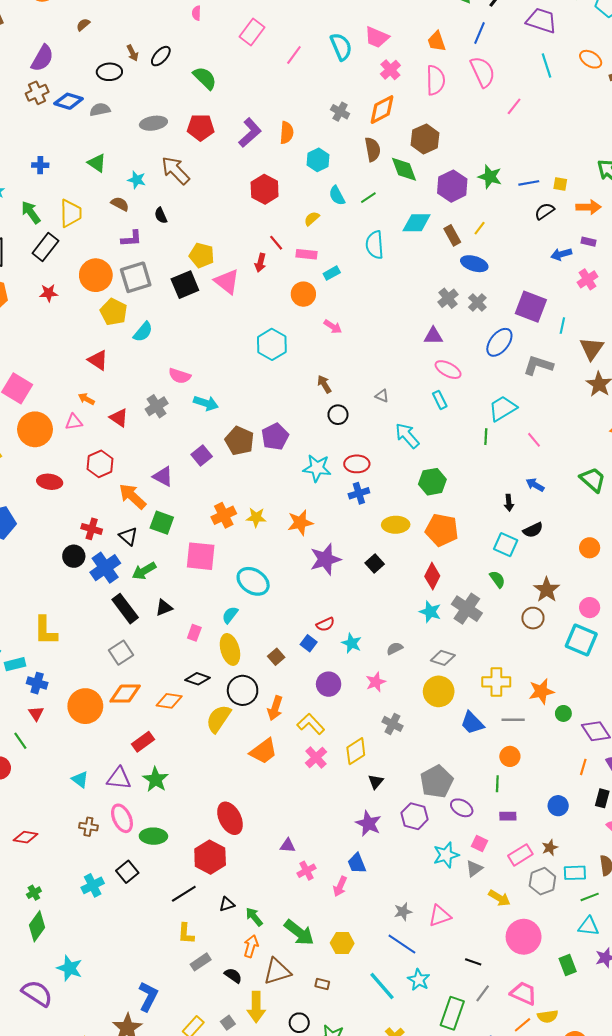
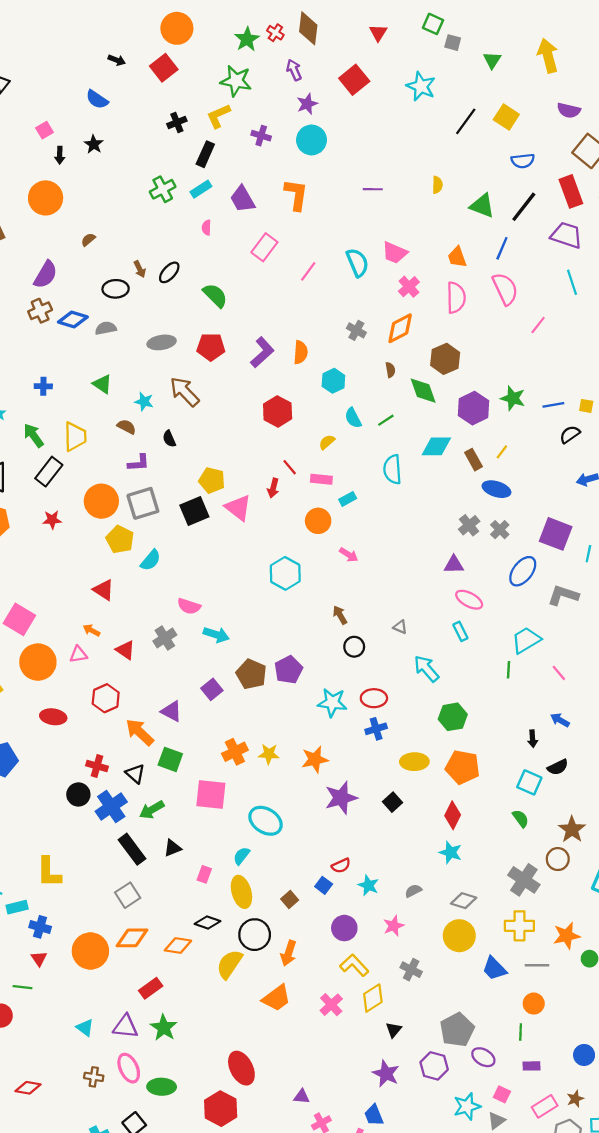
brown semicircle: (373, 149) -> (390, 370), size x0.6
gray cross: (467, 609) -> (524, 880), moved
yellow L-shape: (311, 724) -> (354, 965), moved
green line: (20, 741) -> (23, 987), turned -48

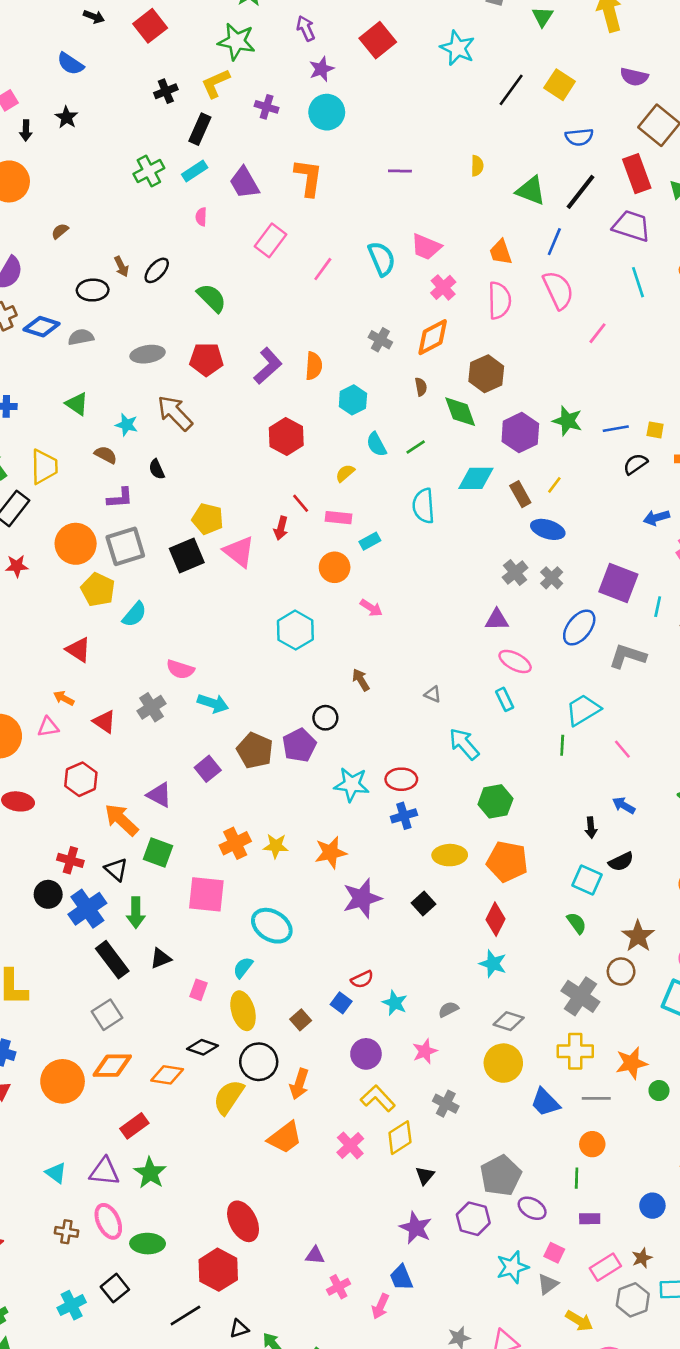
black circle: (354, 647) -> (325, 718), moved
green arrow: (152, 810) -> (136, 913), turned -60

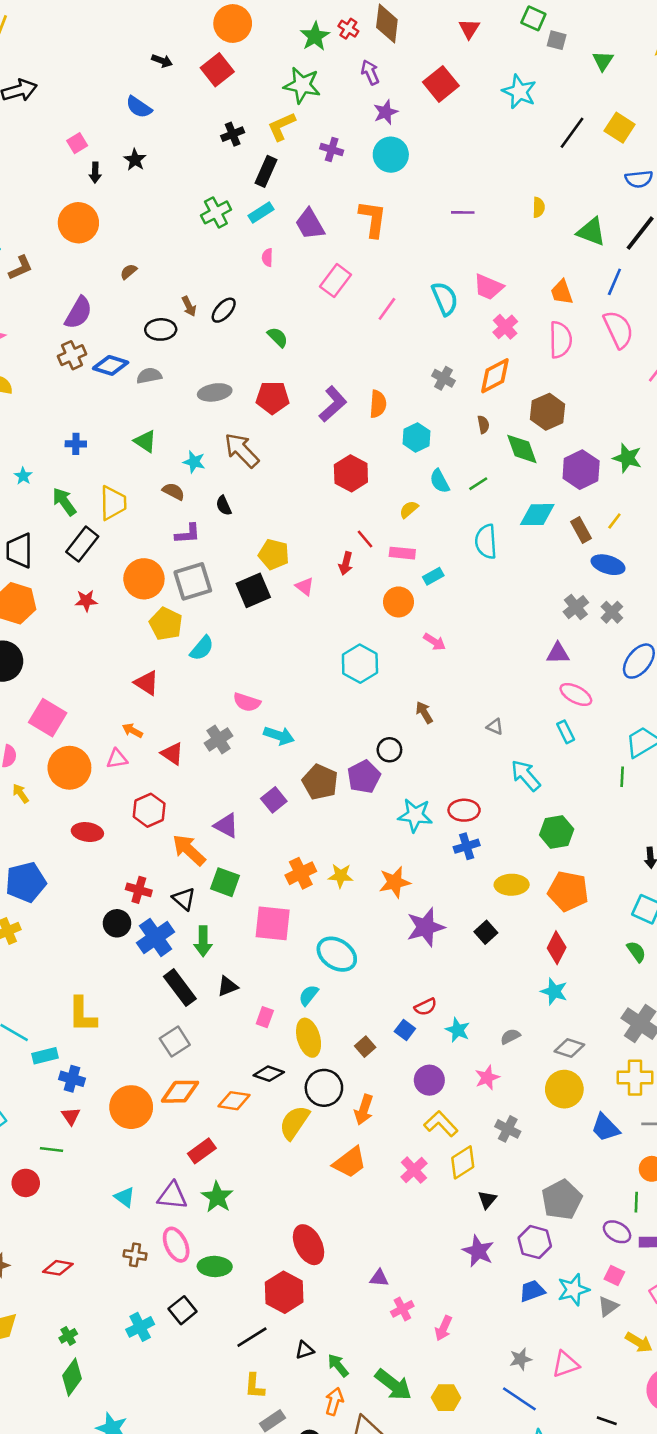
green semicircle: (212, 298) -> (278, 337), size x0.7
pink triangle: (239, 552) -> (305, 587), size x0.6
purple ellipse: (532, 1208) -> (617, 1232), moved
blue trapezoid: (401, 1278) -> (532, 1291), moved, turned 92

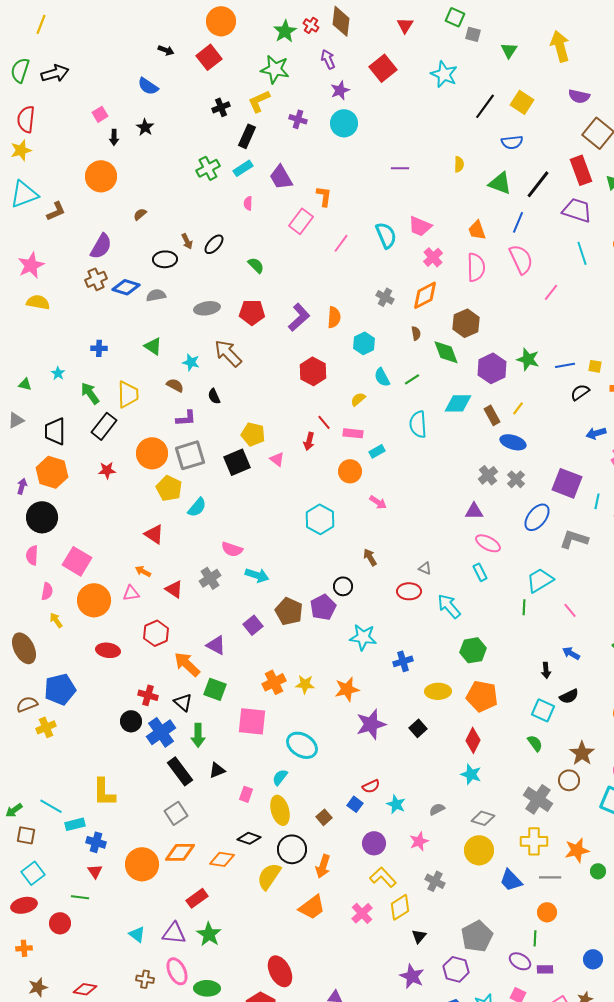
blue semicircle: (639, 179) -> (512, 142), moved
orange L-shape: (373, 219) -> (324, 196), moved, size x0.7
red ellipse: (464, 810) -> (409, 591), moved

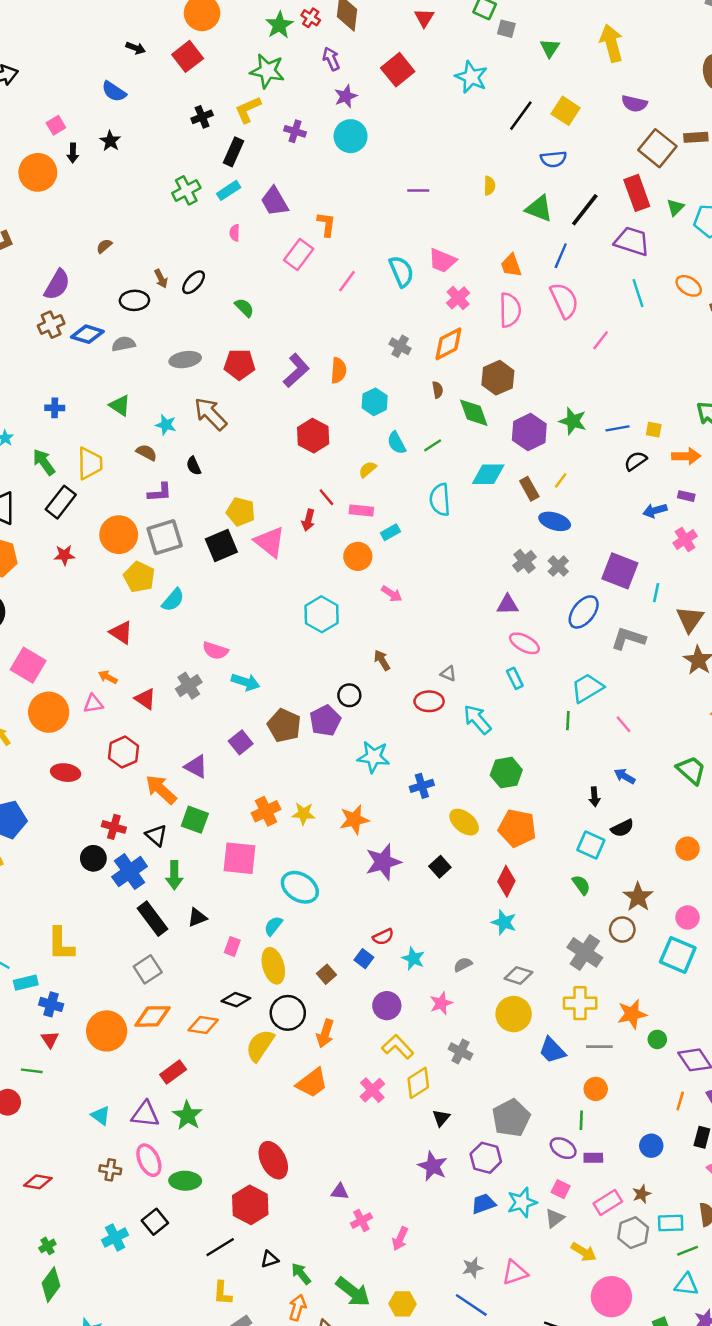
orange circle: (101, 176) -> (38, 172), moved
pink triangle: (277, 459) -> (270, 542), size x1.8
yellow ellipse: (438, 691) -> (464, 822), turned 40

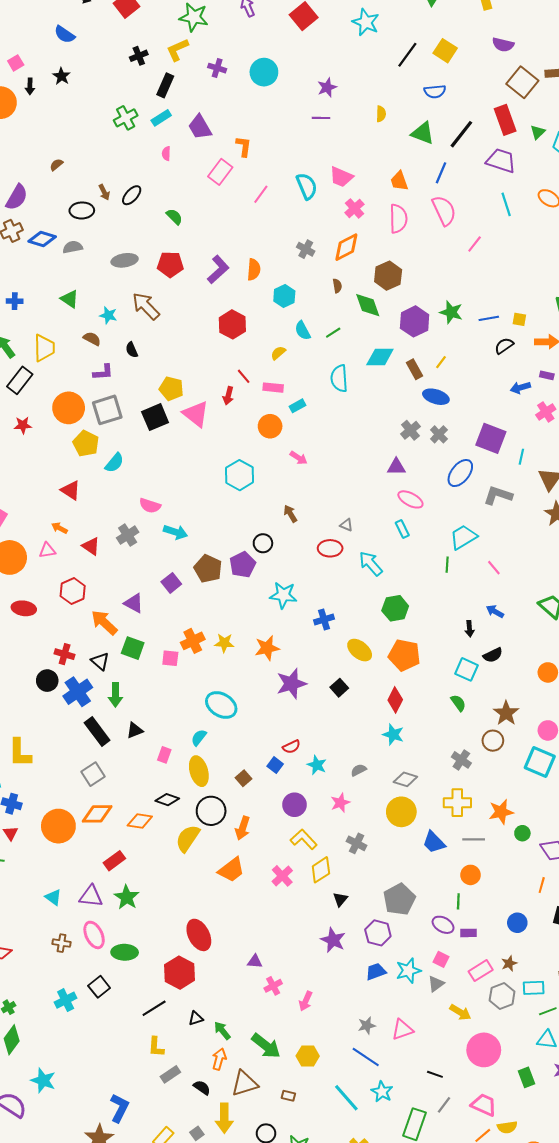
purple star: (346, 96) -> (327, 87), moved
pink square: (239, 858) -> (170, 658), moved, size x0.6
gray cross: (585, 952) -> (461, 760), size x0.7

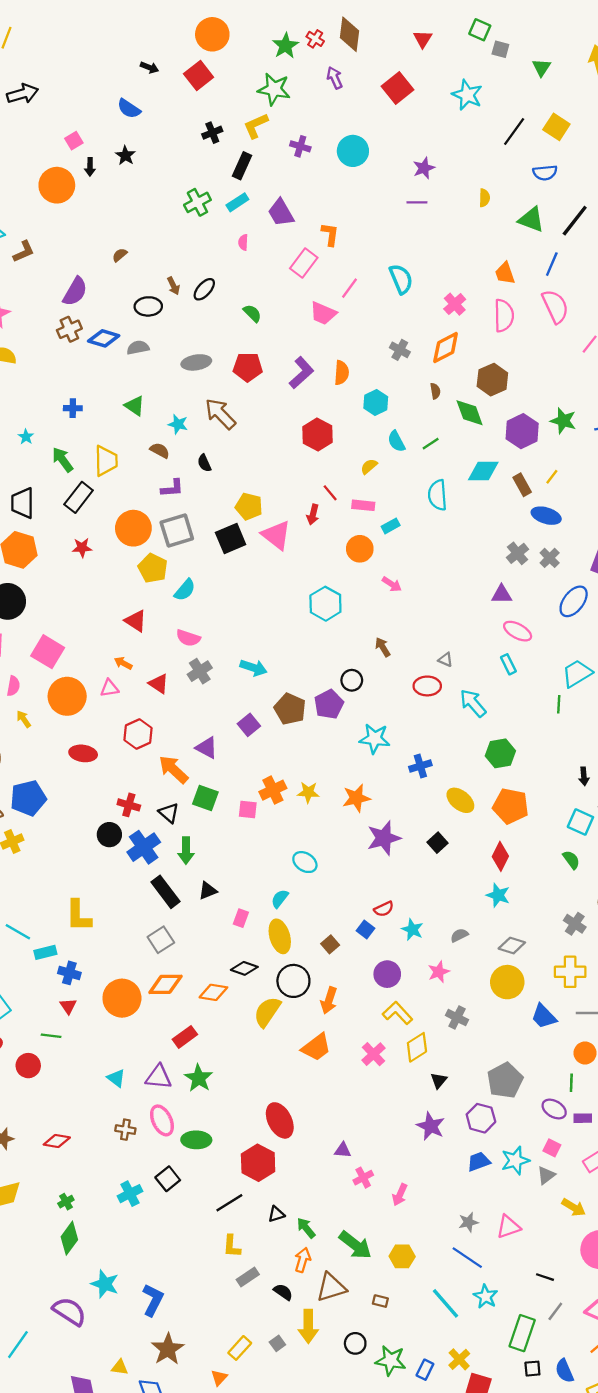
pink trapezoid: (341, 177) -> (323, 313), moved
pink semicircle: (150, 506) -> (188, 638), moved
cyan ellipse: (221, 705) -> (305, 862), size x0.7
blue L-shape: (119, 1108) -> (153, 1300), moved

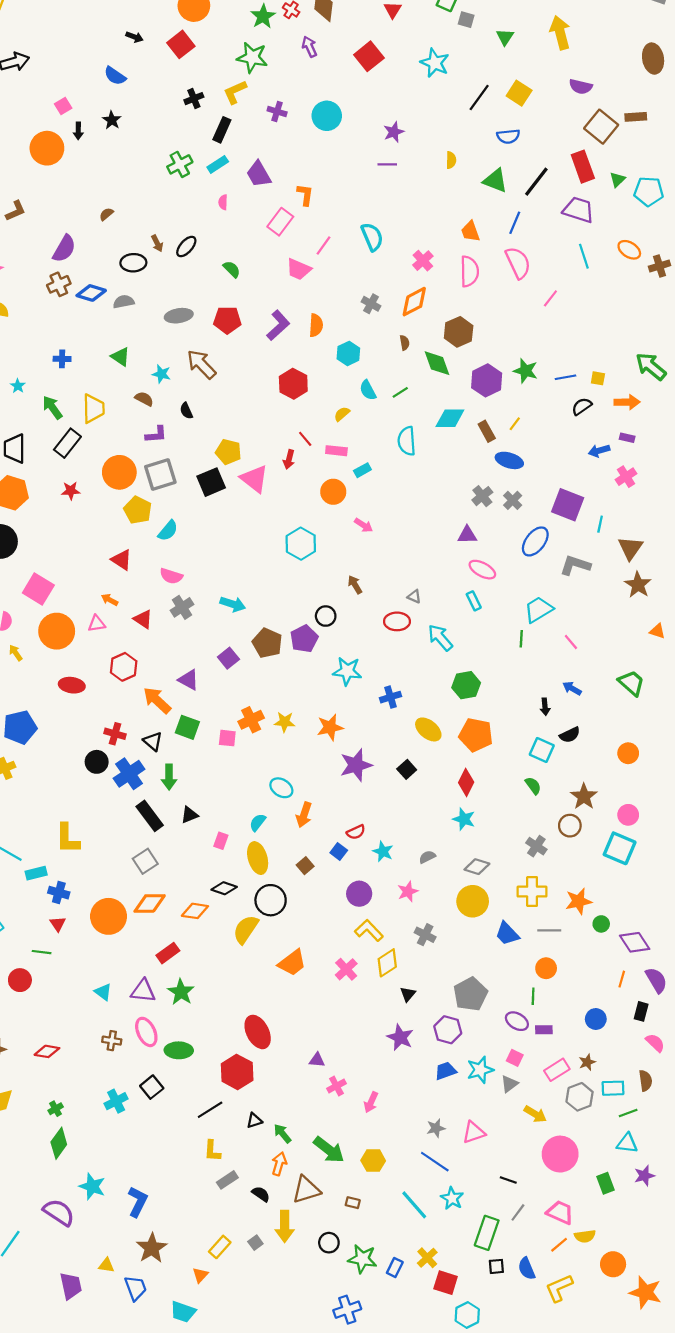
orange arrow: (329, 1000) -> (304, 815), moved

